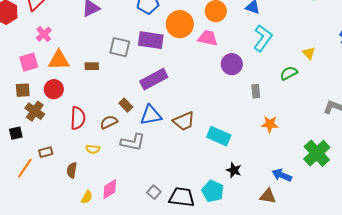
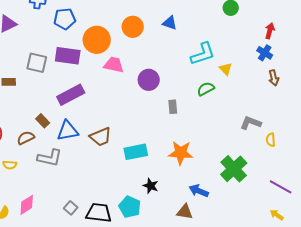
pink trapezoid: (208, 38) -> (114, 65), moved
cyan L-shape: (263, 38) -> (203, 54), moved, turned 36
orange star: (270, 124) -> (181, 153), moved, size x1.4
cyan rectangle: (219, 136) -> (136, 152), turned -35

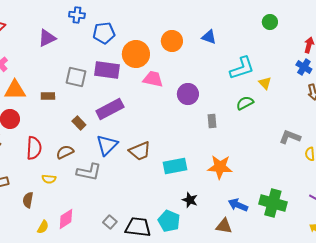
brown rectangle: (43, 121) -> (79, 123), moved
blue triangle: (68, 131) -> (107, 145), turned -35
green cross: (234, 169) -> (273, 203), moved, turned -32

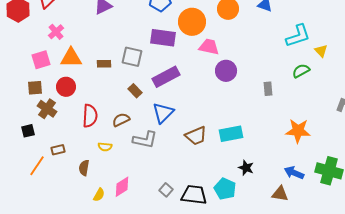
gray square: (76, 77) -> (132, 57), moved
purple circle: (188, 94) -> (226, 71), moved
brown trapezoid: (140, 151) -> (196, 136), moved
orange star: (220, 167) -> (298, 131), moved

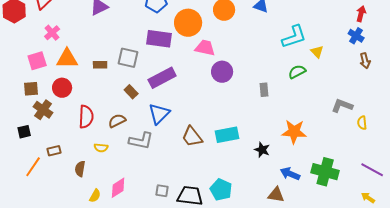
brown trapezoid: (196, 136) -> (192, 137), turned 75
black star: (246, 168) -> (262, 150), moved
gray square: (166, 190) -> (162, 191), turned -32

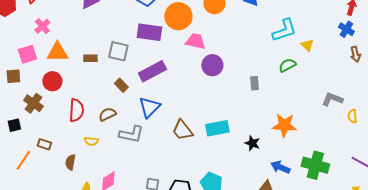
brown square: (31, 89) -> (13, 76), moved
brown rectangle: (54, 151) -> (44, 144), turned 32

